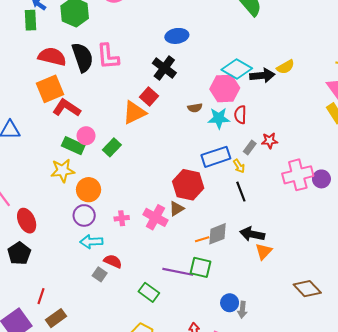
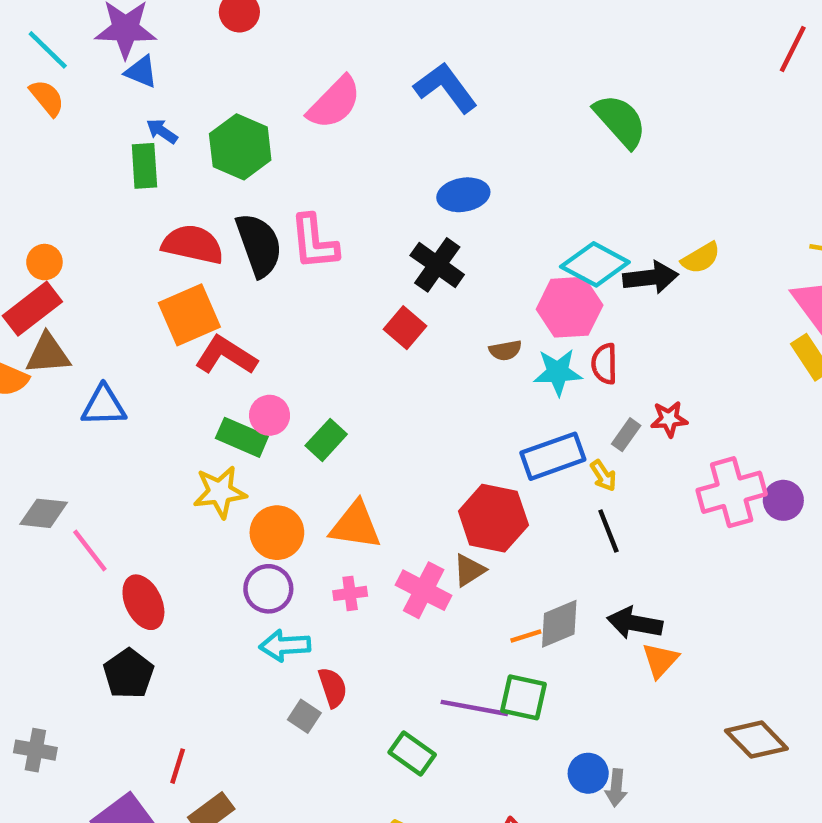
orange triangle: (134, 113) -> (355, 525), moved, turned 35
red semicircle: (113, 261) -> (333, 687), turned 48

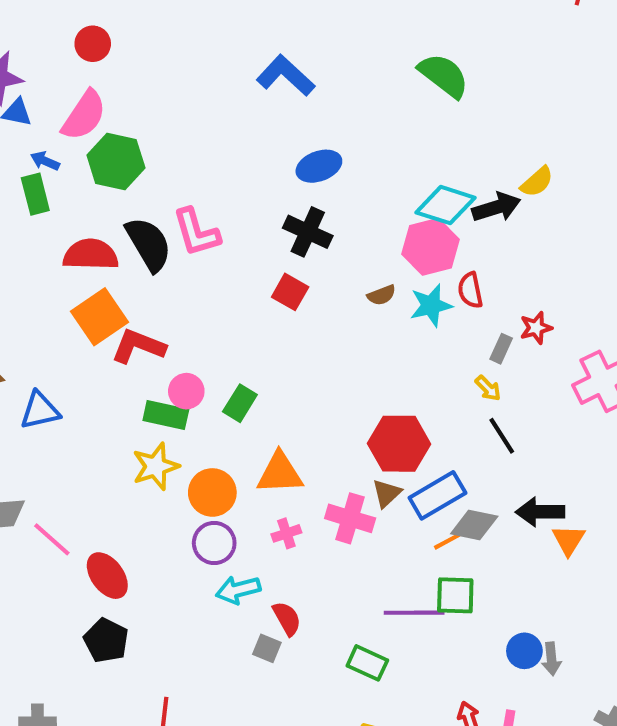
pink semicircle: (334, 103) -> (84, 115), moved
blue rectangle: (553, 456) -> (437, 495), moved
gray diamond: (559, 624) -> (474, 525), turned 45

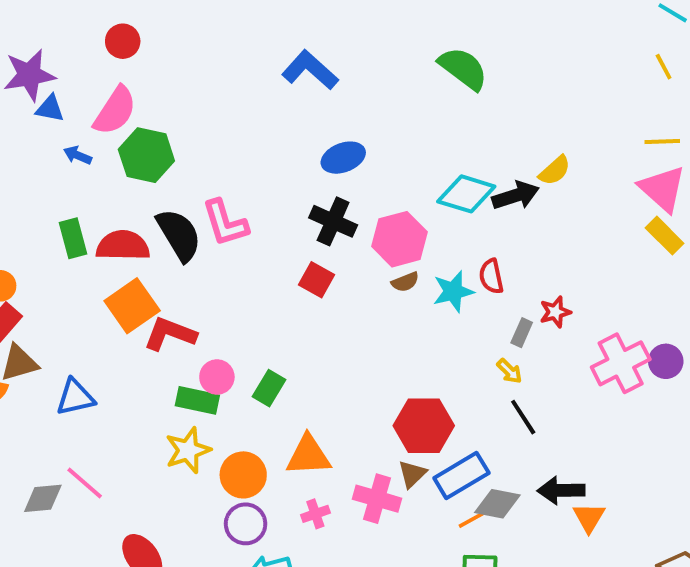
green rectangle: (35, 194) -> (73, 238), moved
pink hexagon: (430, 247) -> (400, 239), moved
pink line: (52, 539) -> (85, 483), moved

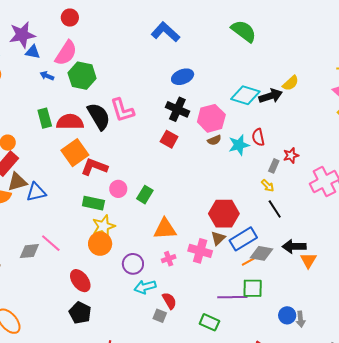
blue triangle: (75, 397) -> (36, 192), moved
green rectangle: (197, 400) -> (93, 203), moved
orange circle: (243, 475) -> (100, 244), moved

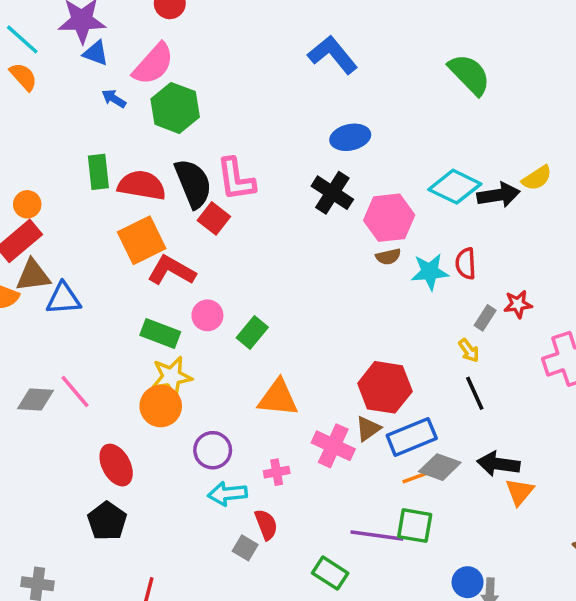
red square: (169, 139) -> (214, 218), moved
pink cross: (169, 259) -> (277, 472), moved

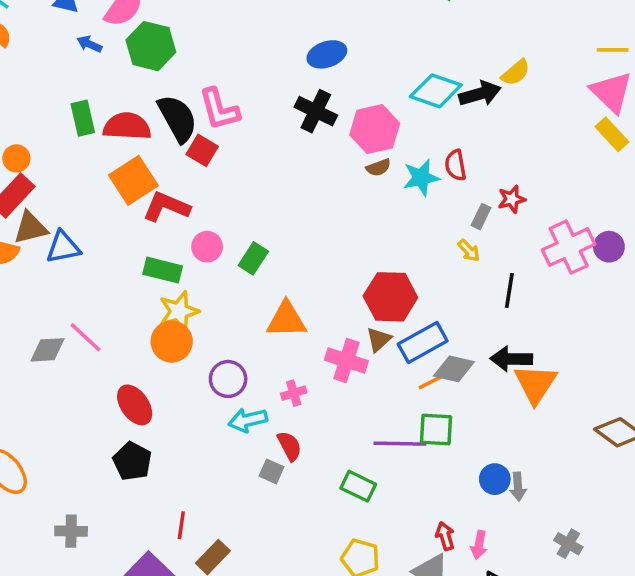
black line: (475, 393) -> (509, 291), moved, turned 40
orange triangle: (520, 492) -> (535, 384), size x1.5

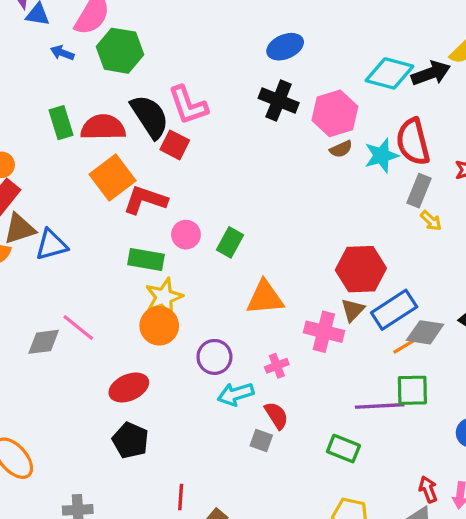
red semicircle: (456, 165) -> (413, 142), size x1.6
gray rectangle: (481, 217) -> (419, 191), moved, size x1.4
red ellipse: (135, 405) -> (129, 387), turned -75

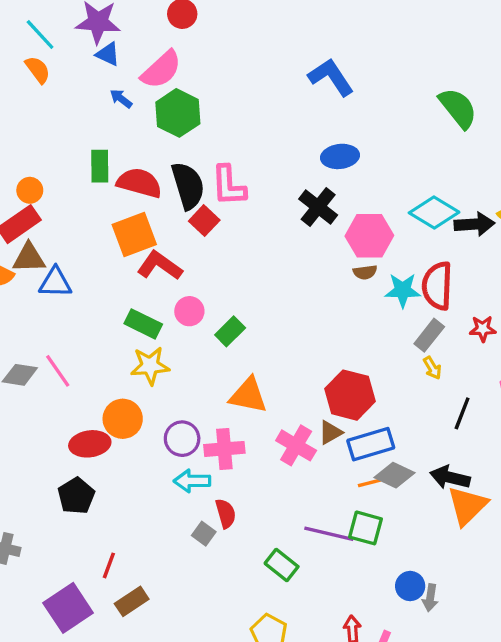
orange circle: (159, 326) -> (123, 419), moved
pink cross: (277, 366) -> (224, 449), moved, size x1.6

